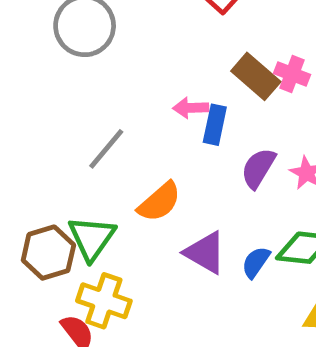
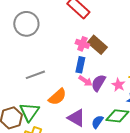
pink cross: (292, 74) -> (82, 44), moved
pink arrow: (191, 108) -> (85, 81), moved, turned -144
gray line: (106, 149) -> (35, 75), turned 30

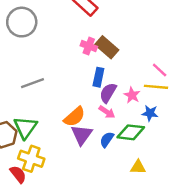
blue rectangle: (80, 65) -> (98, 77), moved
pink arrow: (85, 81) -> (107, 112), moved
orange semicircle: (57, 97) -> (74, 117), moved
purple triangle: (76, 118) -> (82, 135), turned 36

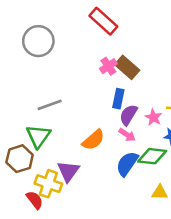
pink cross: (89, 46) -> (108, 66), turned 35
green triangle: (25, 128) -> (38, 136), moved
purple triangle: (82, 135) -> (68, 171), moved
blue semicircle: (107, 140) -> (127, 164), size x1.5

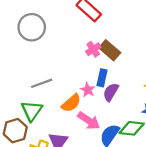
pink star: (153, 117) -> (88, 90), moved
pink arrow: (127, 135) -> (89, 121), moved, size x1.5
orange semicircle: (93, 140) -> (71, 103), moved

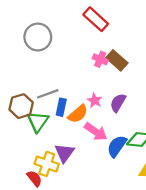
pink cross: (93, 49) -> (100, 59), turned -32
blue rectangle: (102, 78) -> (61, 107), moved
brown hexagon: (15, 131) -> (21, 106), moved

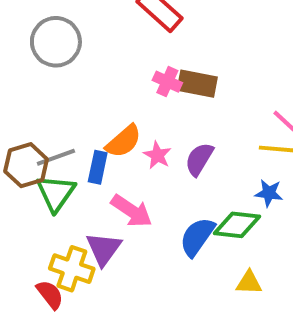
brown rectangle: (117, 60) -> (197, 84), turned -30
gray line: (48, 94) -> (56, 157), moved
orange semicircle: (78, 114) -> (124, 141), moved
pink arrow: (96, 132) -> (132, 211), moved

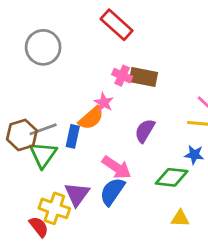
pink star: (157, 155) -> (104, 102), moved
pink arrow: (132, 211) -> (117, 167), moved
blue semicircle: (197, 237) -> (112, 191), moved

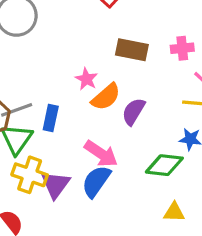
pink cross: (122, 76) -> (182, 48), moved, turned -30
orange semicircle: (91, 118) -> (106, 97), moved
yellow cross: (54, 208) -> (30, 175), moved

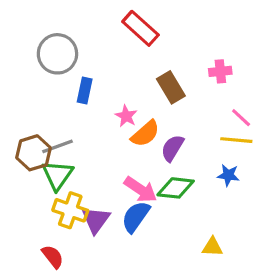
pink cross: (182, 48) -> (220, 71), moved
brown rectangle: (132, 50) -> (171, 87), turned 48
blue rectangle: (51, 118) -> (85, 91), moved
green diamond: (164, 165) -> (176, 188), moved

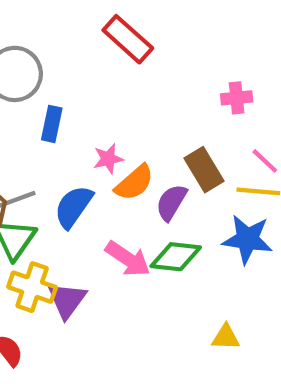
brown rectangle: (171, 87) -> (204, 170), moved
pink star: (126, 116) -> (108, 159), turned 30
blue star: (228, 175) -> (247, 239), size x1.6
blue semicircle: (136, 217) -> (73, 207), moved

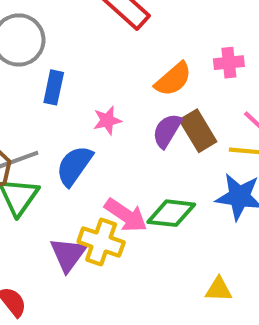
orange semicircle: (134, 183) -> (173, 79), moved
purple semicircle: (171, 202) -> (167, 131), moved
yellow cross: (32, 287) -> (101, 242), moved

